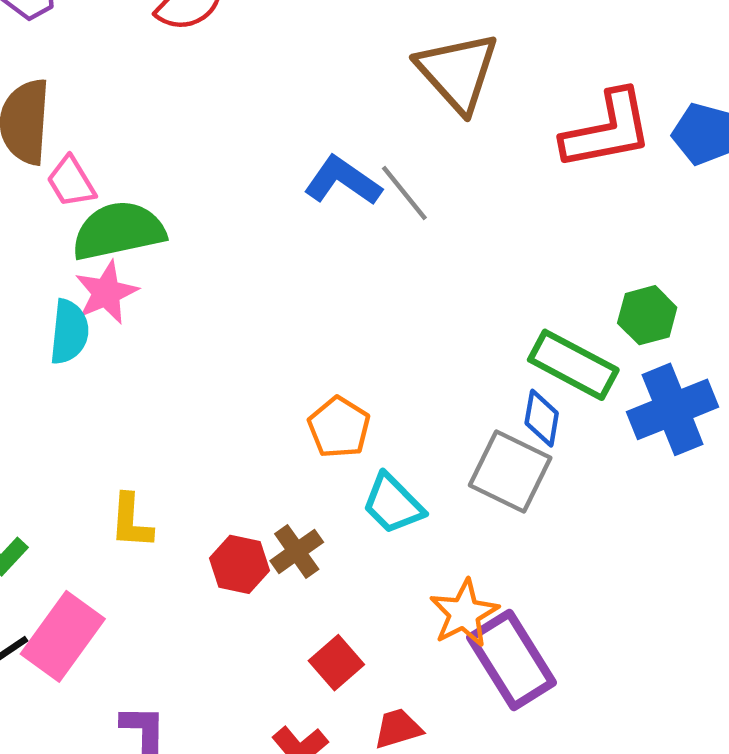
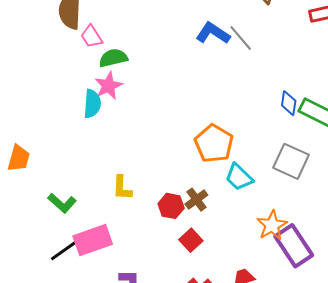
green semicircle: (118, 231) -> (113, 58), size x0.7
blue diamond: (542, 418) -> (289, 103), moved
orange pentagon: (339, 427) -> (214, 143), size x1.4
pink rectangle: (63, 636) -> (93, 240), turned 36
red square: (336, 663) -> (191, 240), moved

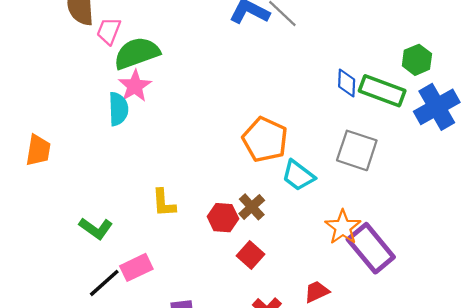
pink trapezoid: (91, 37) -> (109, 31), turned 60
green semicircle: (113, 58) -> (137, 53), size x1.4
orange trapezoid: (19, 158) -> (38, 150), moved
pink rectangle: (93, 240) -> (136, 267), size x0.7

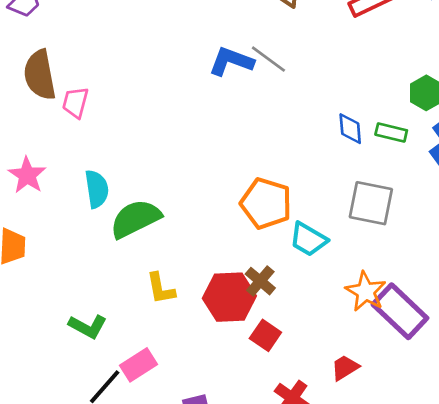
green semicircle: (137, 53) -> (135, 219), moved
pink star: (135, 86) -> (27, 175), moved
green rectangle: (382, 91) -> (391, 132), size x0.6
red hexagon: (223, 218) -> (229, 297), size x1.5

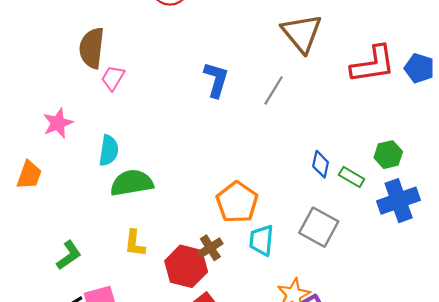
gray line: (268, 59) -> (274, 90), turned 68
blue L-shape: (231, 61) -> (216, 80), moved, turned 69
cyan trapezoid: (308, 239) -> (261, 240), turned 48
brown cross: (260, 281) -> (210, 248), moved
green L-shape: (88, 326) -> (69, 255), turned -80

